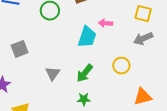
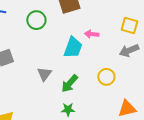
gray triangle: (53, 74) -> (44, 74), moved

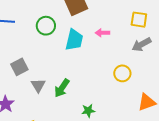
cyan trapezoid: (73, 47) -> (74, 40), moved
gray triangle: (44, 74) -> (38, 85), moved
green arrow: (70, 84) -> (62, 88), moved

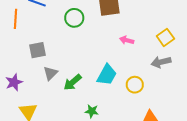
yellow square: (139, 20) -> (165, 37), turned 30
cyan trapezoid: (74, 40) -> (107, 75), moved

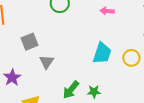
pink arrow: (127, 40) -> (107, 11), moved
green arrow: (73, 82) -> (71, 90), moved

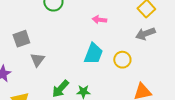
pink arrow: (107, 11) -> (99, 20), moved

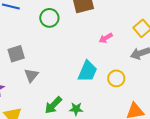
pink arrow: (99, 20) -> (106, 38), moved, turned -40

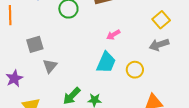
pink arrow: (106, 38) -> (113, 35), moved

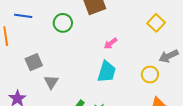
gray arrow: (159, 45) -> (169, 56), moved
yellow circle: (135, 70) -> (150, 74), moved

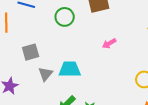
cyan trapezoid: (107, 72) -> (70, 69), moved, turned -115

